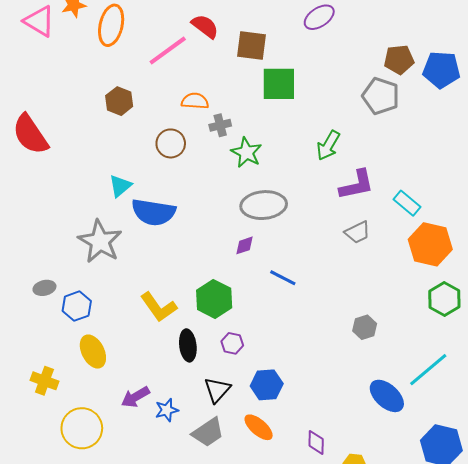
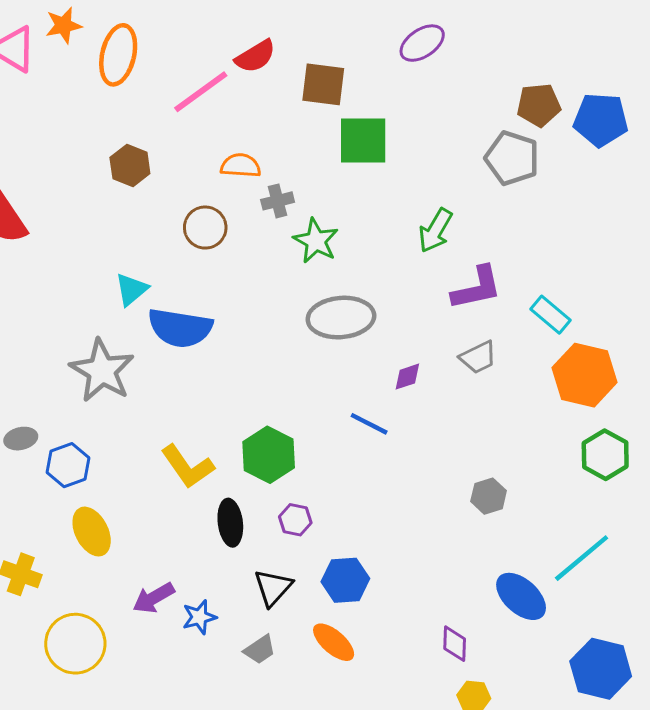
red semicircle: (205, 26) -> (255, 56), turned 112
purple diamond: (244, 245) -> (407, 377), moved
gray trapezoid: (208, 432) -> (260, 650), size x0.7
purple diamond: (316, 442) -> (455, 644), moved

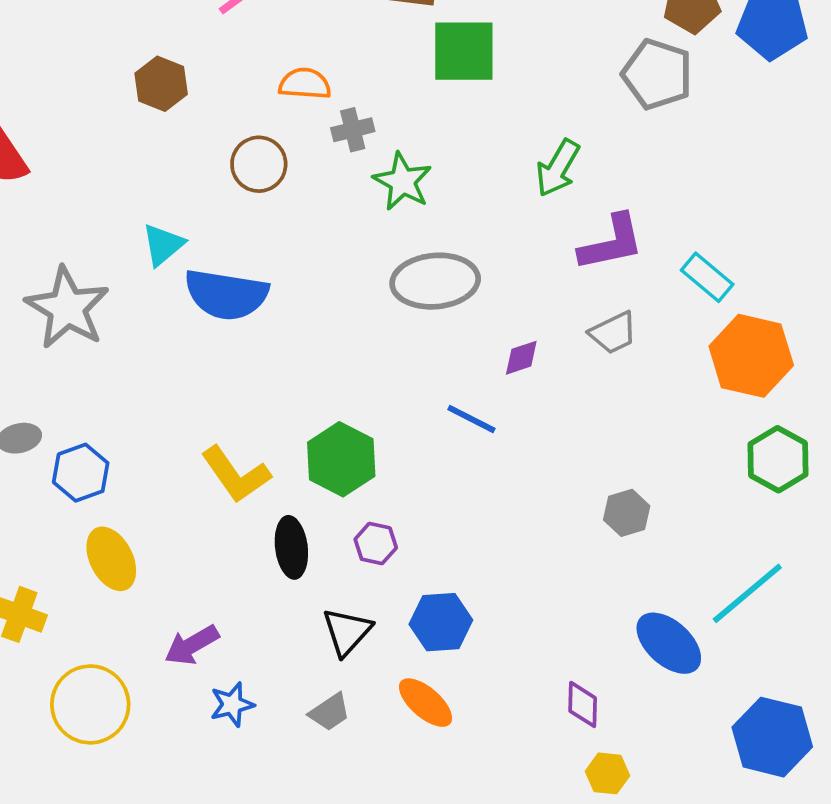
gray star: (102, 371) -> (67, 308), moved
blue star: (199, 617) -> (232, 704), moved

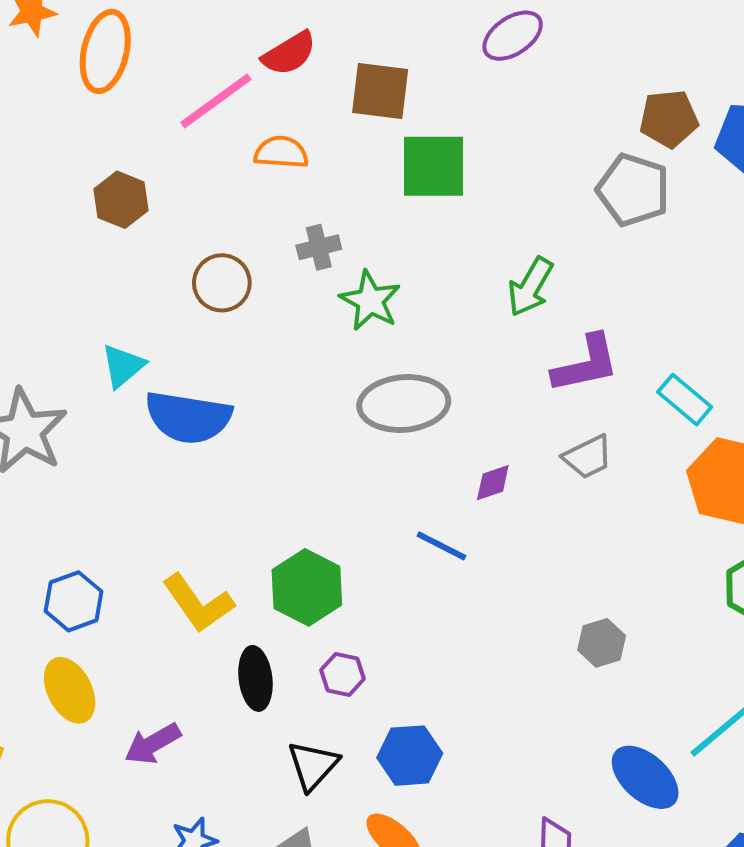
orange semicircle: (305, 84) -> (281, 152), moved
blue hexagon: (81, 473) -> (74, 601), moved
purple arrow: (192, 645) -> (153, 744), moved

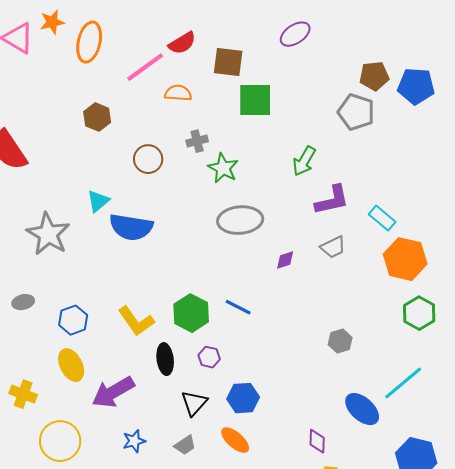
blue line: (441, 546) -> (238, 307), moved
purple arrow: (153, 744) -> (113, 392), size x1.5

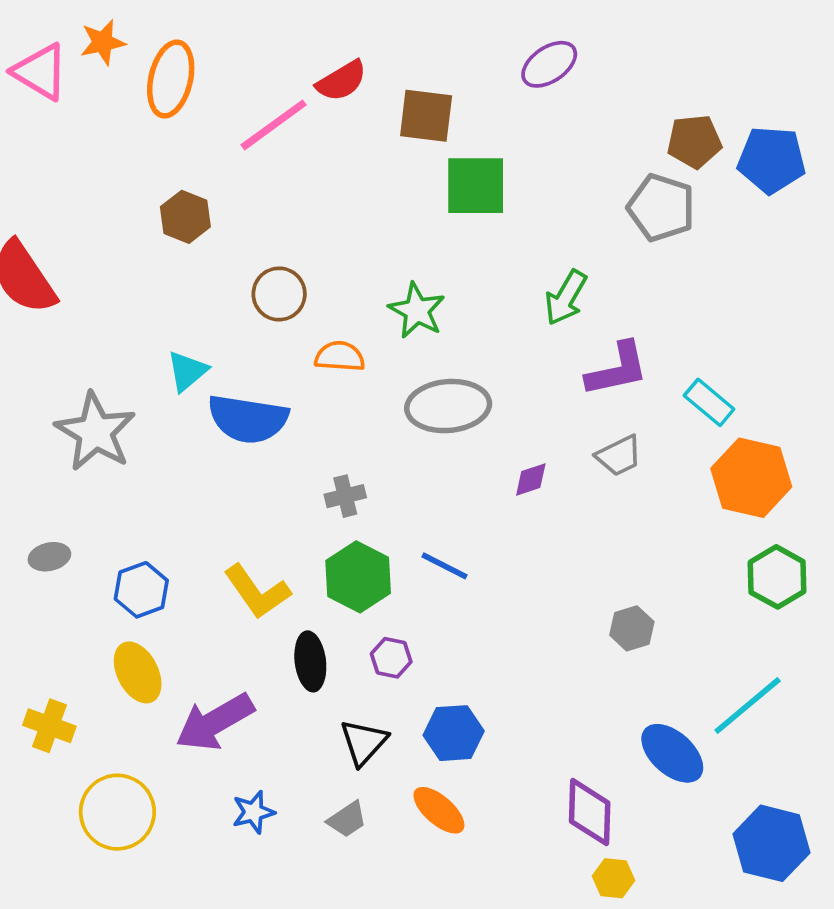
orange semicircle: (178, 93) -> (340, 356), moved
gray cross: (197, 141) -> (345, 496), moved
purple diamond: (317, 441) -> (590, 812), size x1.5

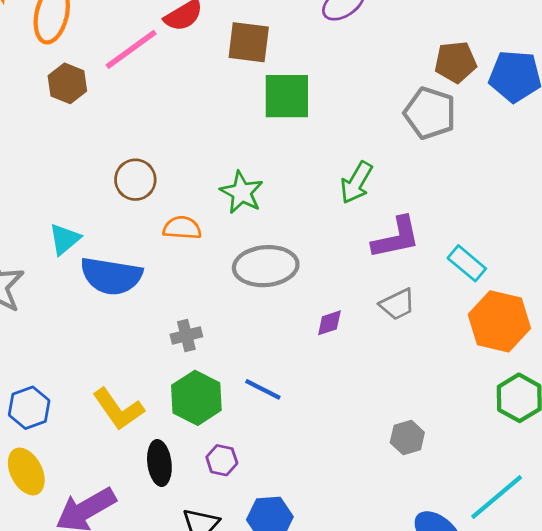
brown hexagon: (185, 217) -> (67, 83), moved

